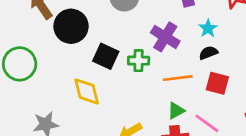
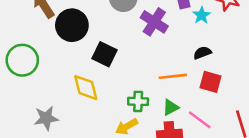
cyan star: (208, 28) -> (202, 15), moved
purple cross: (165, 37) -> (154, 22), moved
green cross: (139, 61) -> (138, 101), moved

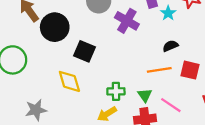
orange line: (173, 76) -> (159, 70), moved
red square: (210, 82) -> (190, 70), moved
green triangle: (171, 107) -> (145, 95), turned -35

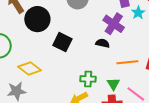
purple cross: (127, 21) -> (114, 24), moved
black semicircle: (170, 46) -> (103, 43), moved, turned 32
yellow diamond: (69, 81) -> (30, 68), moved, turned -40

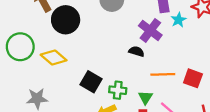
black square: (62, 42) -> (91, 82), moved
yellow diamond: (30, 68) -> (54, 58), moved

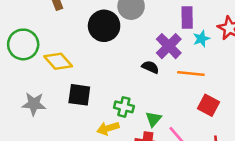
black circle: (66, 20) -> (104, 26), moved
orange line: (163, 74) -> (191, 73), moved
black square: (91, 82) -> (79, 95), moved, turned -30

